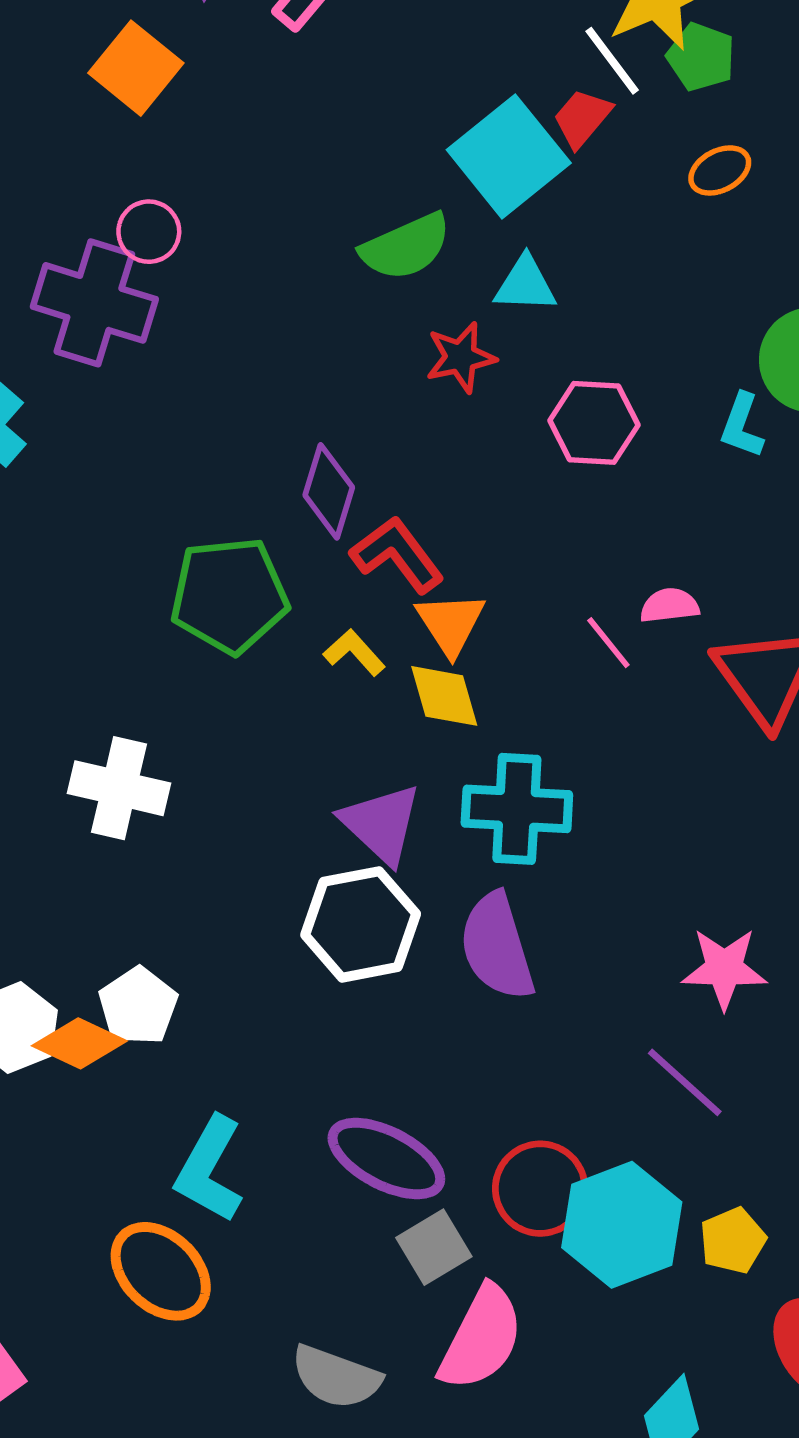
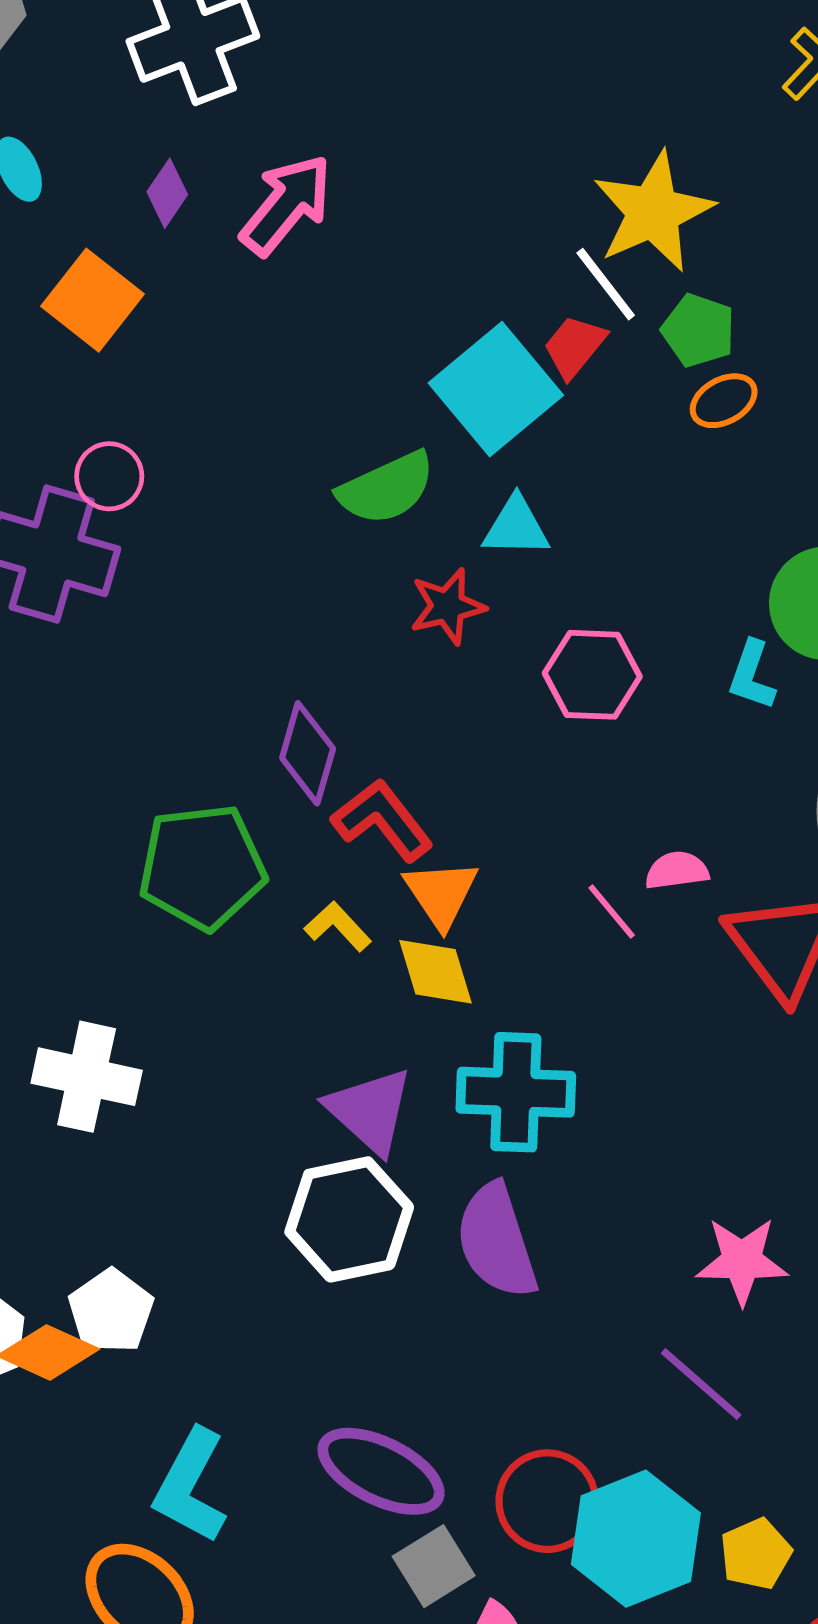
green pentagon: (701, 57) -> (699, 330), moved

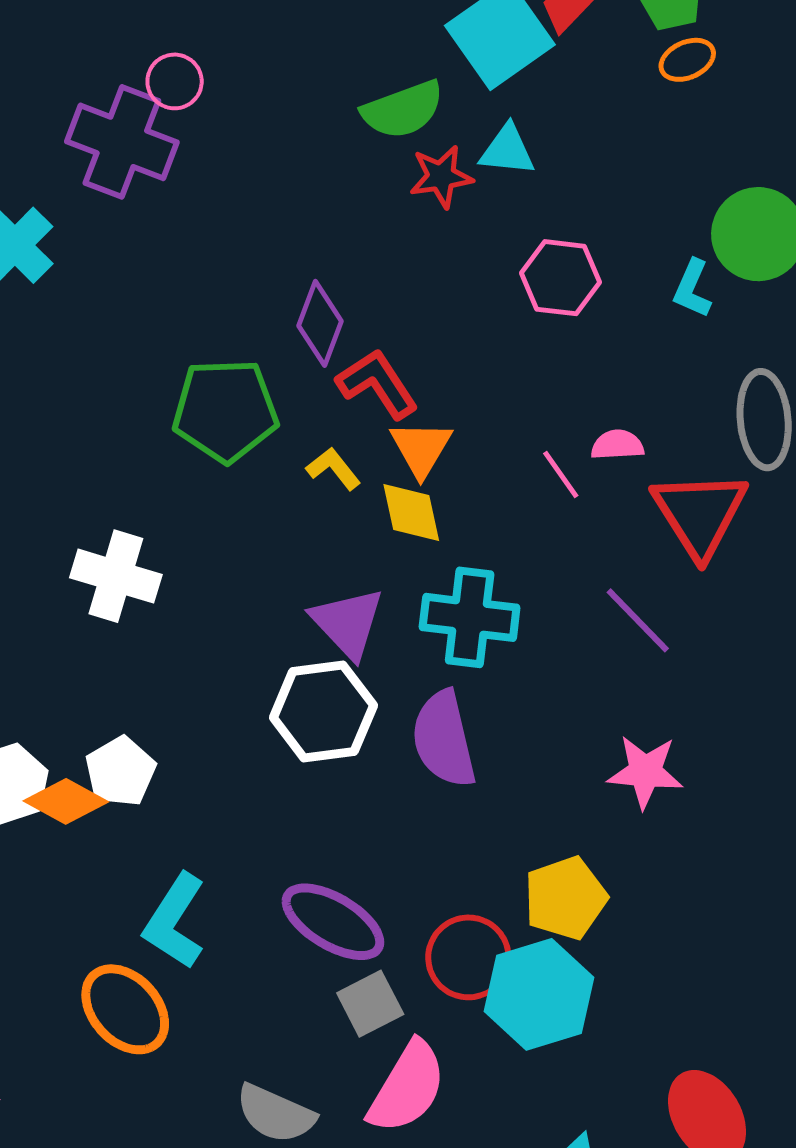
red star: (448, 606) -> (441, 177), moved
purple line: (701, 1384) -> (638, 620), moved
yellow pentagon: (756, 1554) -> (565, 898), moved, size x1.4

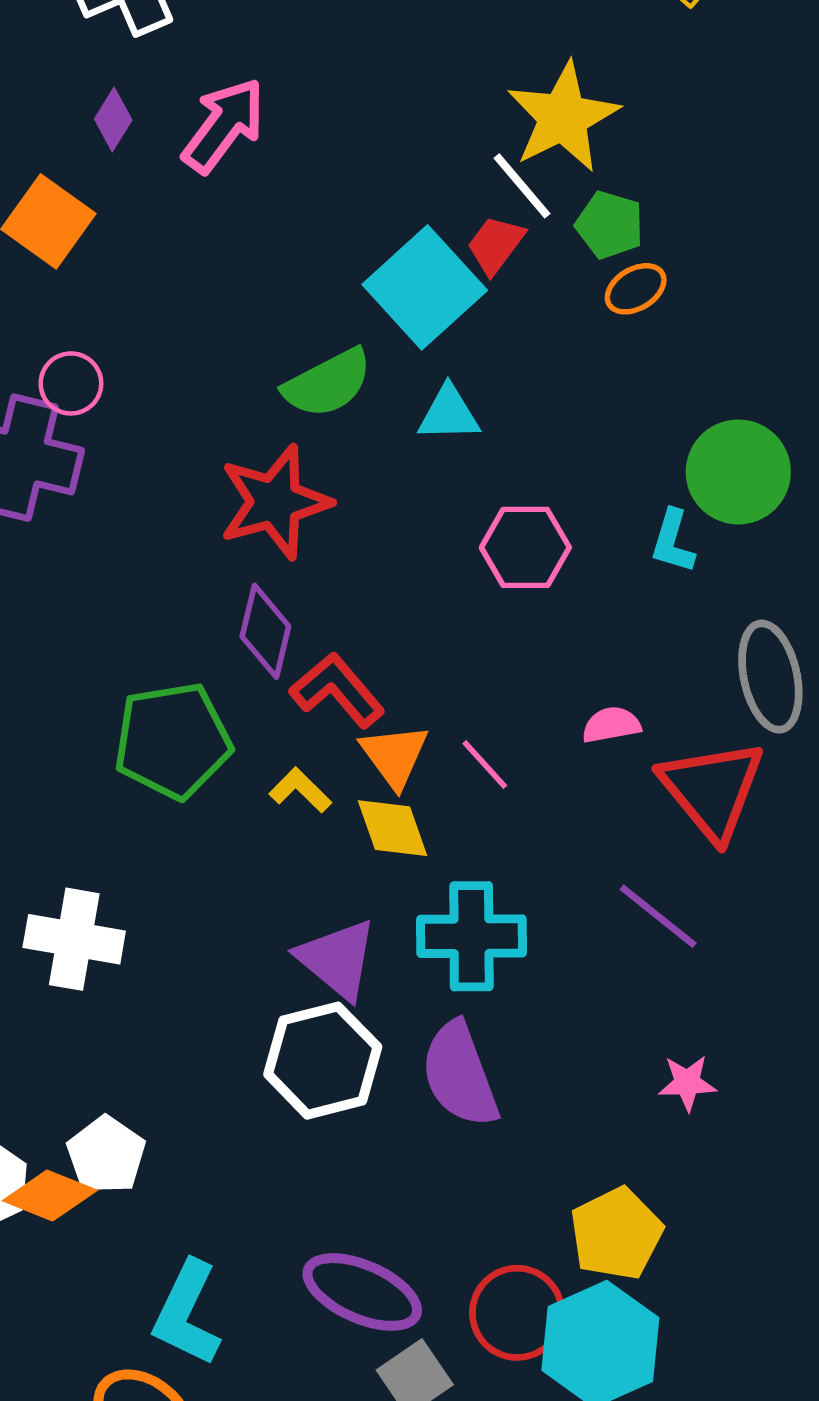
red star: (441, 177) -> (275, 502), moved, size x1.6
pink line: (561, 475) -> (485, 765), moved
pink star: (645, 772) -> (687, 1083), size x0.7

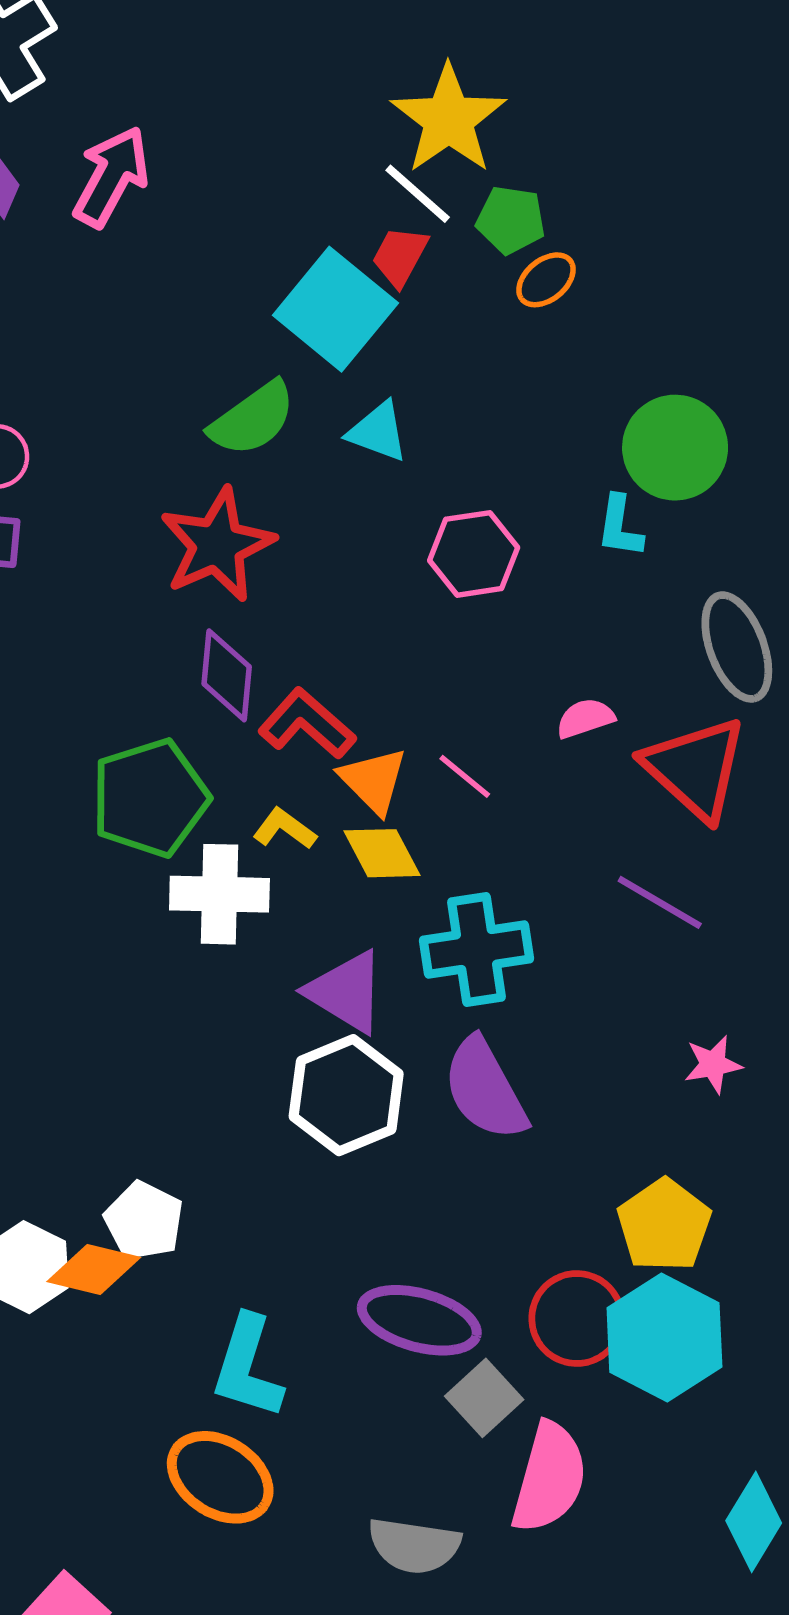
cyan triangle: (449, 414) -> (378, 432), turned 30
white cross: (74, 939) -> (219, 894), moved

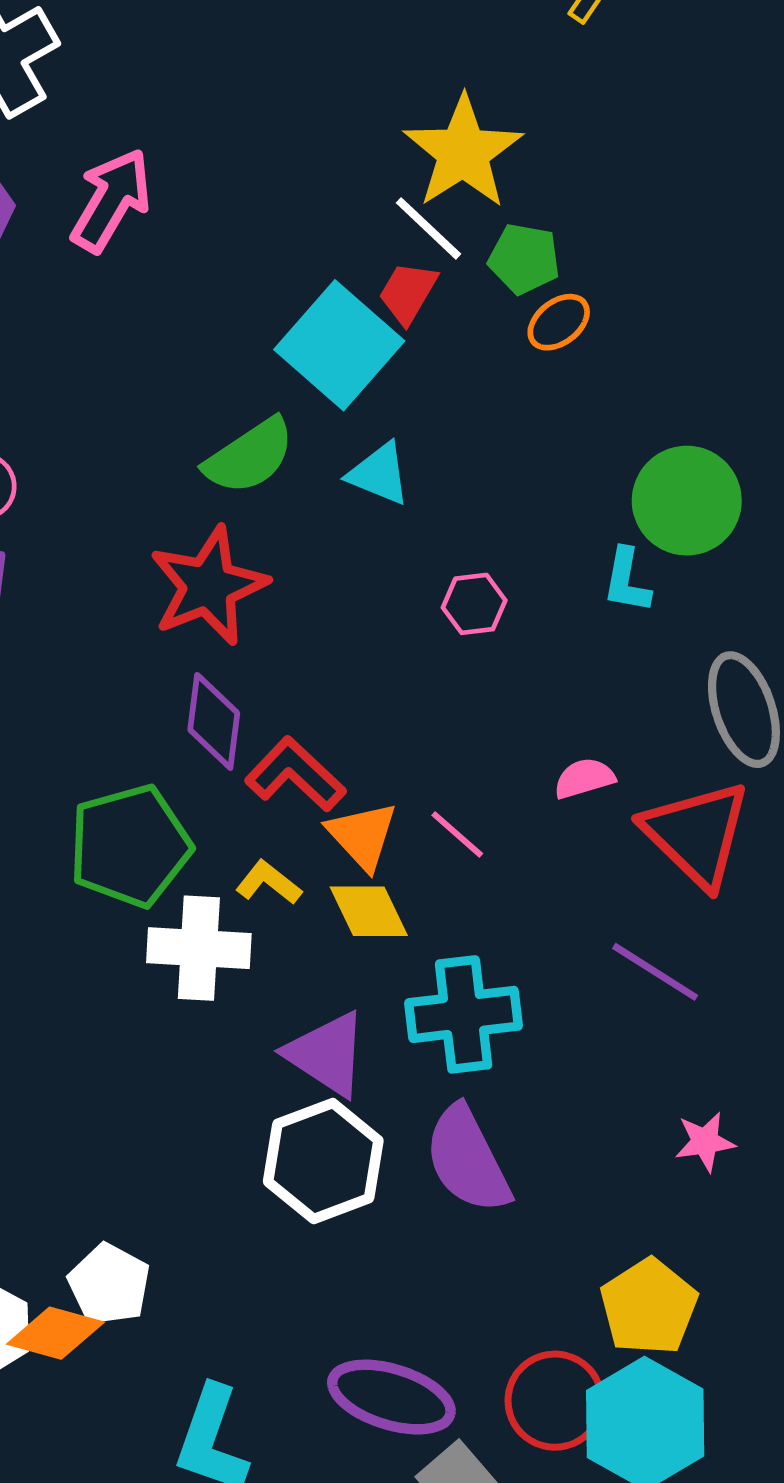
pink hexagon: (474, 554) -> (474, 604), size x0.7

